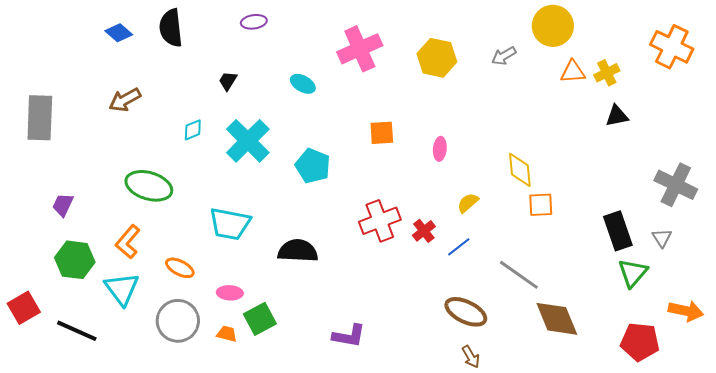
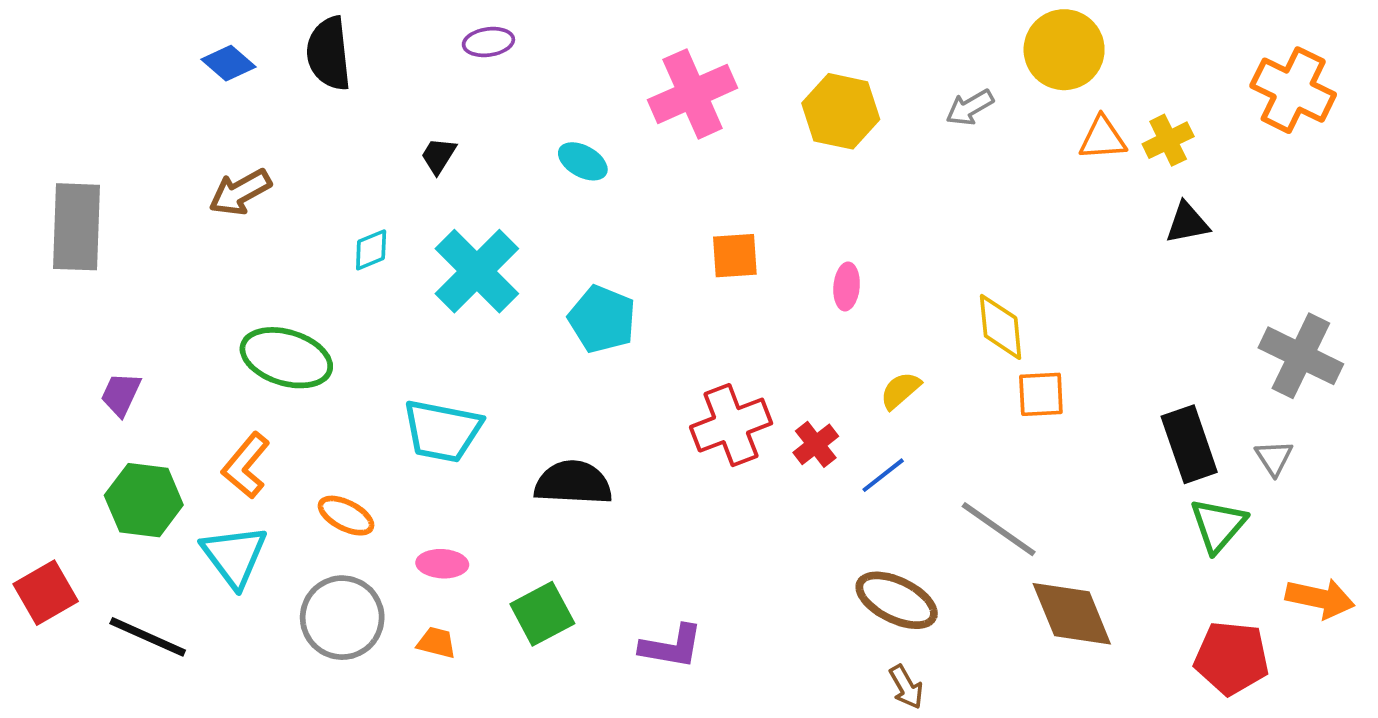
green square: (260, 319) -> (542, 614), moved

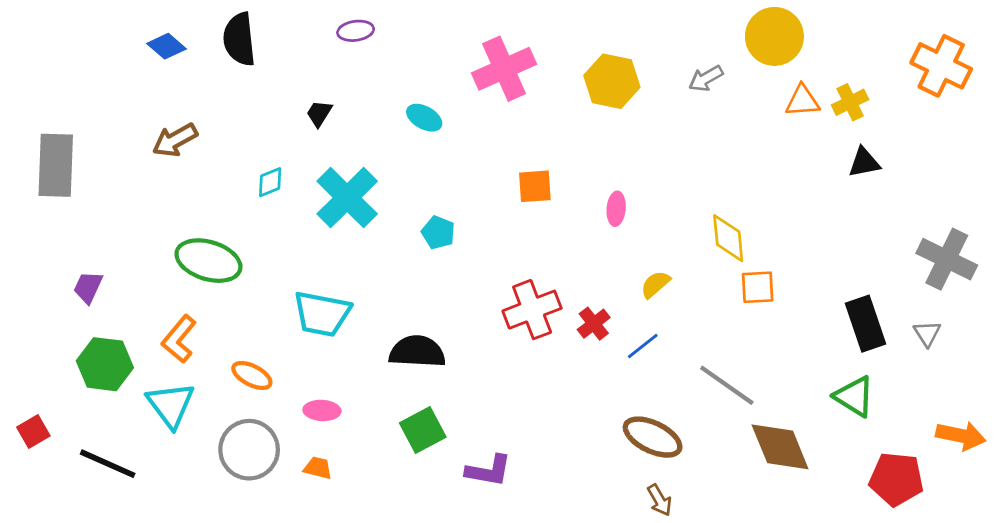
cyan pentagon: (602, 319) -> (438, 233), size x0.7
green triangle: (1218, 525) -> (854, 396), moved, turned -39
red square: (46, 593) -> (33, 431), size x0.7
green square: (542, 614) -> (423, 430), moved

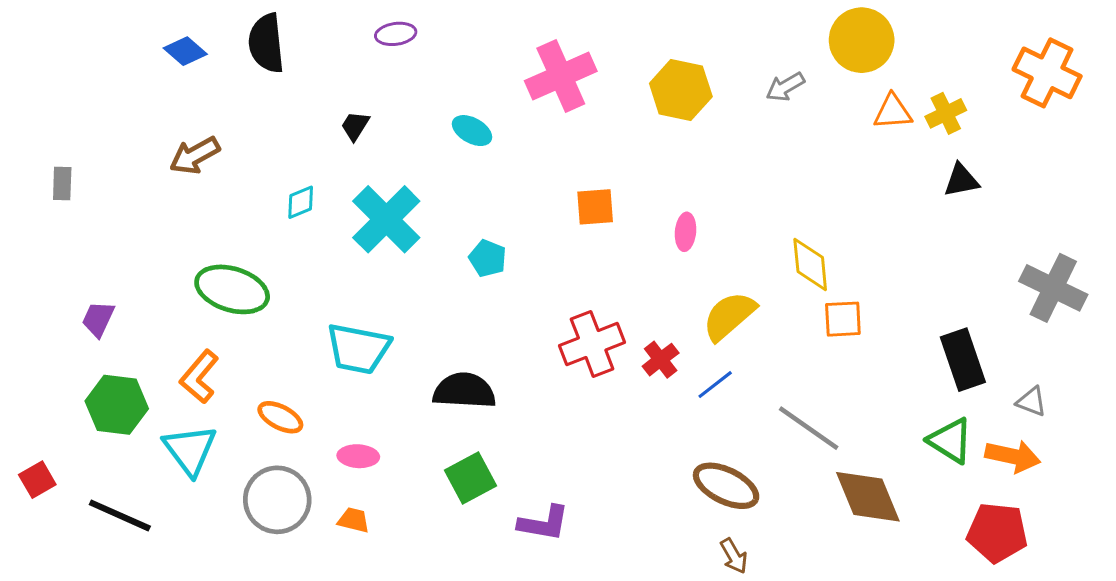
gray rectangle: (56, 165) -> (62, 183), size x0.5
yellow semicircle: (655, 284) -> (729, 316), size x1.6
gray triangle: (927, 333) -> (1031, 402), moved, turned -36
orange arrow: (961, 436) -> (1013, 456), moved

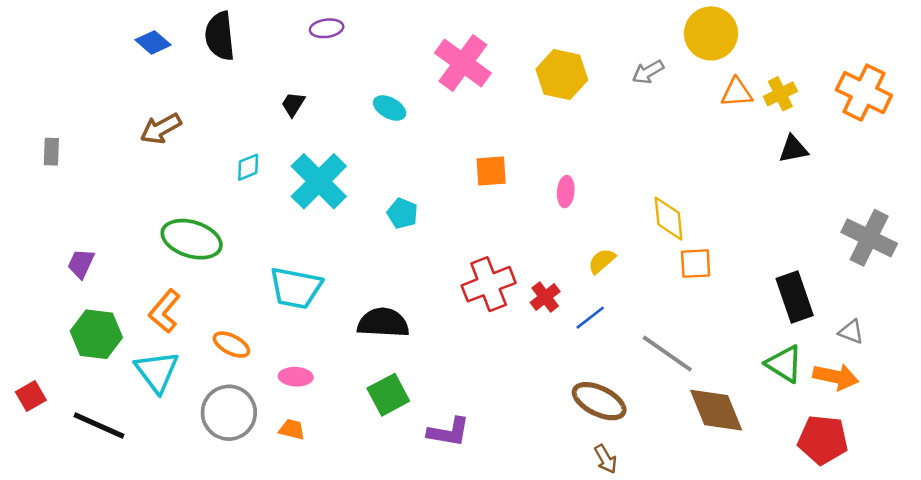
orange cross: (1047, 73) -> (864, 93), moved
pink cross: (561, 76) -> (463, 63), turned -30
yellow semicircle: (729, 316) -> (602, 261), size x0.6

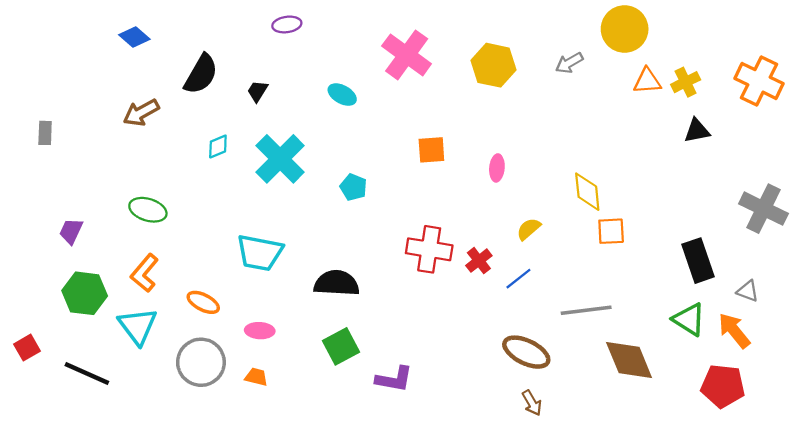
black semicircle: (220, 36) -> (201, 74), moved, turned -144
green ellipse: (192, 239) -> (148, 210), moved, size x0.7
red cross: (489, 284) -> (429, 249), turned 30
gray line: (667, 354) -> (586, 310), turned -42
orange arrow: (836, 377) -> (734, 331), turned -141

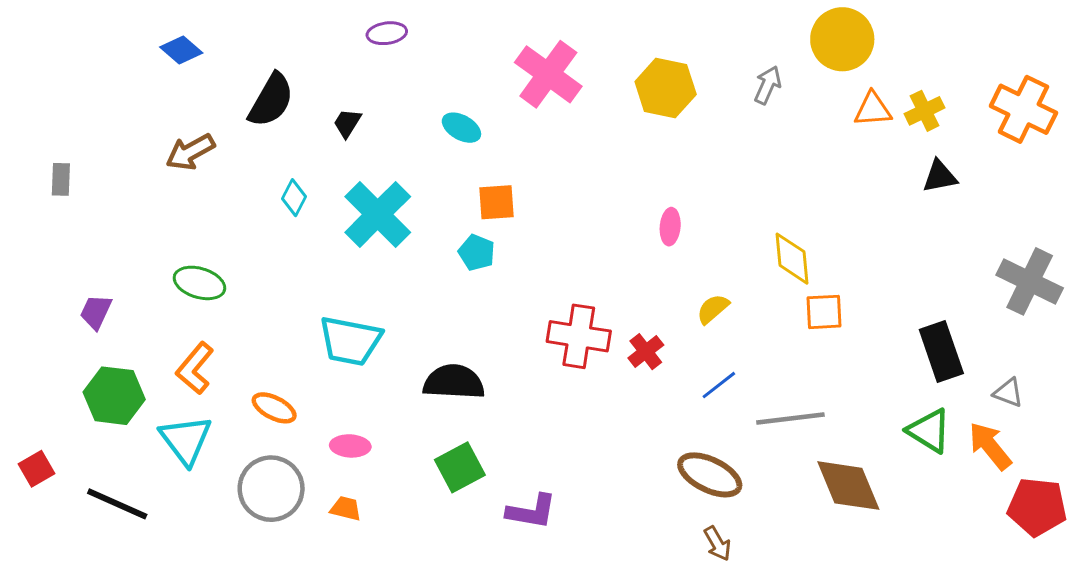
gray arrow: (569, 63) -> (768, 85), turned 144
cyan diamond: (218, 146) -> (294, 198), turned -40
orange square: (431, 150) -> (496, 202), moved
blue line: (518, 279) -> (719, 385), moved
red pentagon: (723, 386) -> (1037, 507), moved

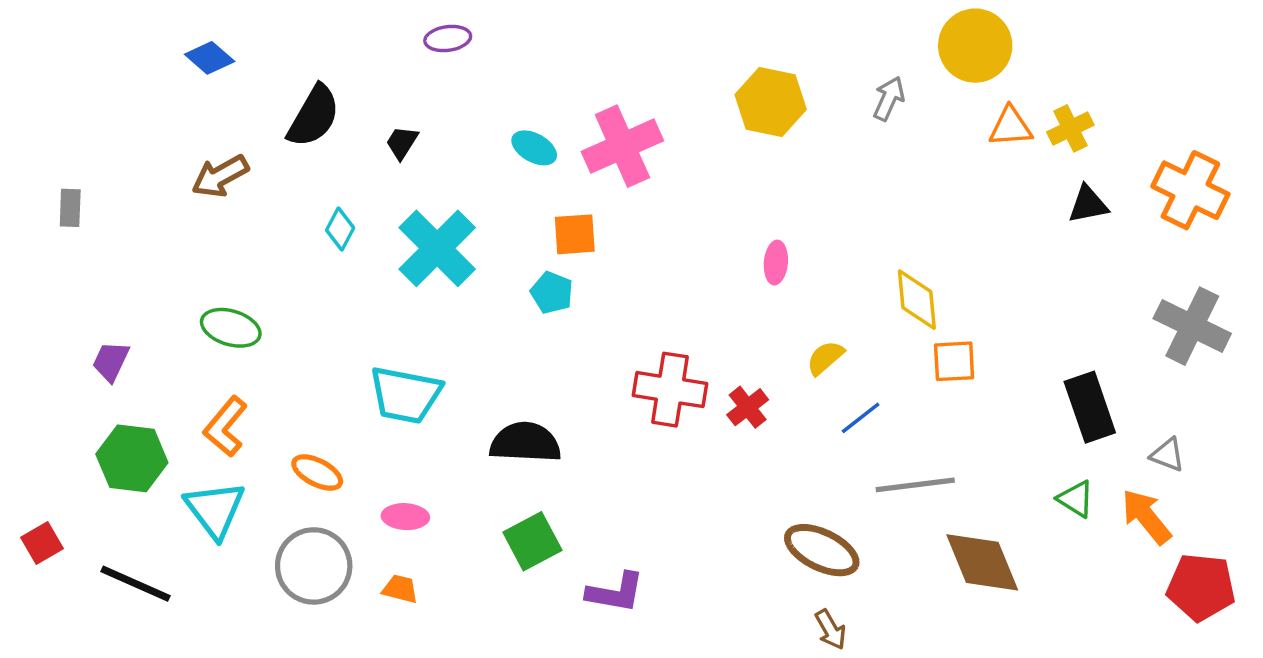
pink cross: (548, 74) -> (622, 146), moved, turned 30
orange cross: (1024, 109) -> (1190, 190), moved
blue line: (719, 385) -> (861, 418), moved
green triangle: (929, 431) -> (1076, 499), size x0.7

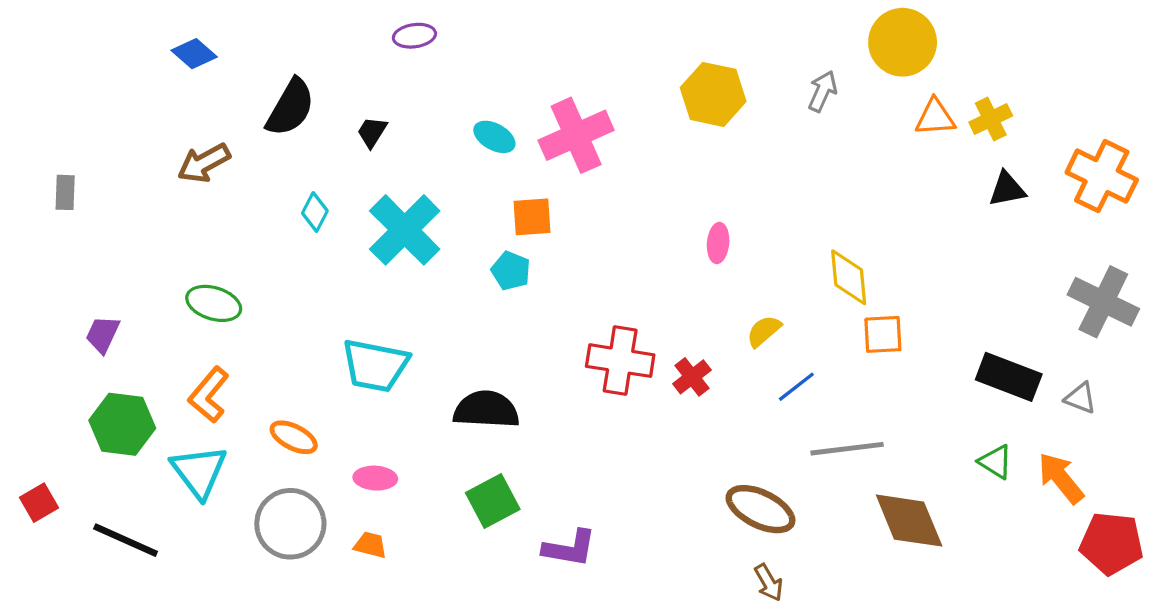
black rectangle: (1090, 407) -> (1009, 377), turned -50
gray triangle: (1167, 455) -> (1080, 398), moved

